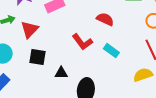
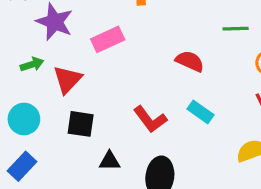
red L-shape: (82, 42) -> (150, 119), moved
black triangle: (61, 73) -> (110, 161), moved

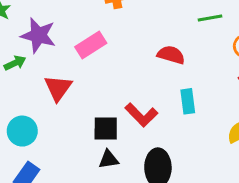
green arrow: (32, 64) -> (15, 63), moved
cyan rectangle: (200, 112) -> (188, 101), turned 55
black square: (81, 124) -> (106, 129), moved

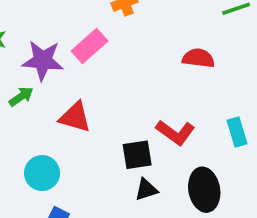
pink rectangle: (91, 45) -> (89, 46), moved
red triangle: (58, 88) -> (75, 117), turned -40
cyan rectangle: (188, 101) -> (237, 132), moved

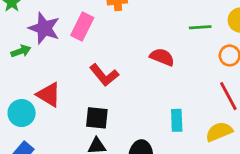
pink rectangle: (89, 46) -> (82, 26), turned -36
red triangle: (75, 117) -> (49, 95), moved
red L-shape: (175, 132) -> (104, 75), moved

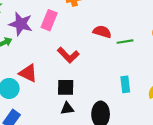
green line: (200, 27) -> (125, 42), moved
red semicircle: (162, 57) -> (102, 32), moved

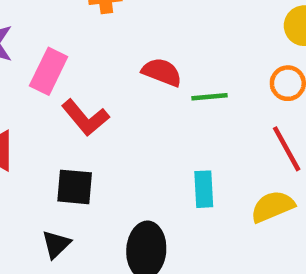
pink rectangle: (49, 20) -> (49, 71), moved
black triangle: (67, 108) -> (56, 244), moved, turned -40

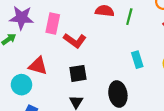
green line: (210, 97) -> (129, 17), turned -56

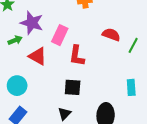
red L-shape: (75, 40) -> (77, 56), turned 50
red triangle: (38, 66) -> (38, 56), moved

